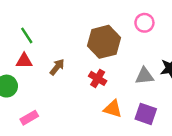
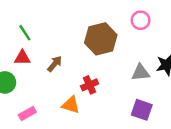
red cross: (98, 78) -> (90, 85), moved, turned 35
orange triangle: (113, 109) -> (71, 105), moved

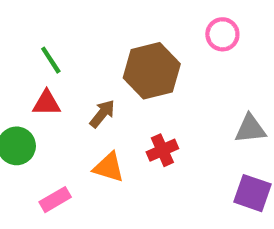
pink circle: (141, 20) -> (222, 34), moved
brown hexagon: (101, 39) -> (152, 71), moved
orange triangle: (71, 105) -> (109, 167), moved

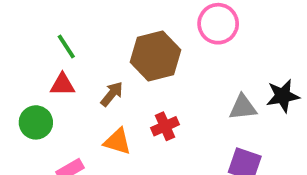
pink circle: (222, 34) -> (218, 24), size x1.4

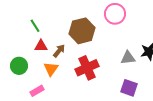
red triangle: (62, 84) -> (41, 46), moved
red cross: (165, 126) -> (87, 68), size x1.6
orange triangle: (118, 141) -> (51, 69), moved, turned 49

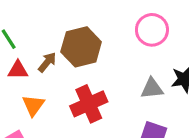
pink circle: (115, 14) -> (152, 30), moved
brown arrow: (59, 51) -> (47, 62), moved

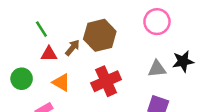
orange triangle: (33, 105) -> (61, 82), turned -36

